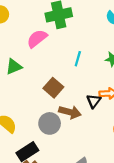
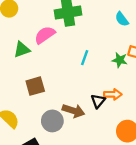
green triangle: (14, 67) -> (22, 50), moved
brown square: (53, 88) -> (35, 86), moved, turned 30

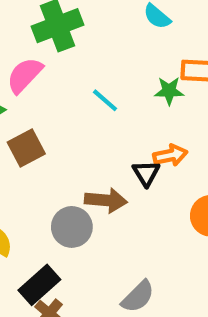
cyan line: (85, 58) -> (105, 100), turned -56
brown square: (35, 86) -> (26, 148), moved

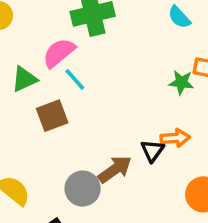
cyan line: (105, 100) -> (75, 79), moved
brown arrow: (106, 200) -> (115, 169), turned -48

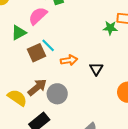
cyan line: (75, 79) -> (48, 45), moved
orange arrow: (175, 138) -> (69, 60), moved
brown arrow: (115, 169) -> (37, 87), moved

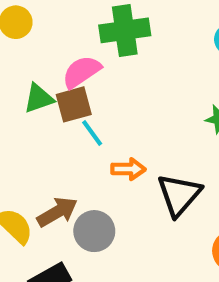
brown square: (36, 53) -> (74, 104), moved
black triangle: (96, 69) -> (179, 195), size x1.6

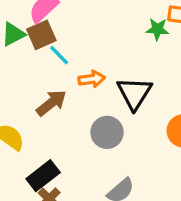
brown arrow: (57, 212) -> (51, 103), moved
gray circle: (94, 231) -> (107, 132), moved

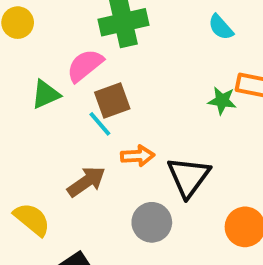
brown square: (41, 35) -> (112, 101), moved

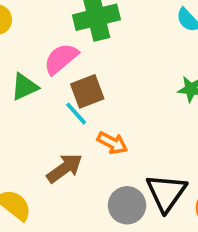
orange arrow: (138, 156) -> (112, 143), turned 32
black triangle: (189, 177) -> (166, 193), moved

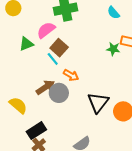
brown square: (87, 91) -> (59, 48), turned -30
gray circle: (127, 205) -> (59, 93), moved

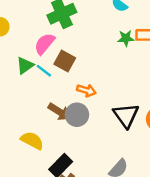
green star: (113, 49) -> (126, 38), moved
cyan line: (53, 59) -> (44, 71), moved
brown arrow: (45, 87) -> (59, 112), turned 78

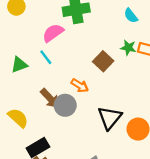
brown square: (65, 61) -> (103, 61), moved
green triangle: (25, 65) -> (19, 65), moved

